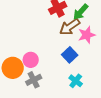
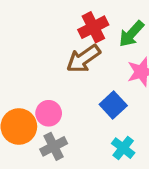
brown arrow: (70, 27) -> (83, 59), moved

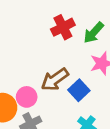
brown arrow: (83, 59) -> (55, 80), moved

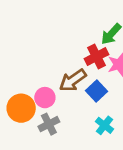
red cross: (63, 27) -> (97, 57), moved

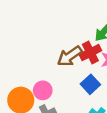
brown arrow: (73, 80) -> (70, 56), moved

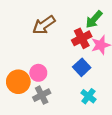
brown arrow: (70, 56) -> (44, 25), moved

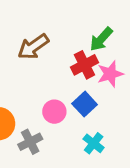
pink circle: (38, 73) -> (54, 112), moved

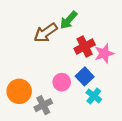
green arrow: (101, 39) -> (69, 20), moved
cyan cross: (94, 143) -> (94, 96), moved

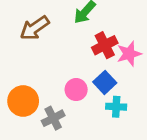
brown arrow: (46, 33) -> (35, 28), moved
cyan cross: (94, 96) -> (116, 107), turned -35

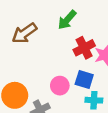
blue square: (105, 82) -> (84, 79), turned -30

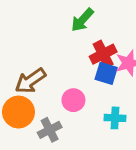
brown arrow: (24, 33) -> (30, 81), moved
blue square: (84, 79) -> (106, 73), moved

